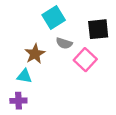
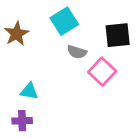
brown star: (35, 54) -> (17, 34), moved

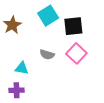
black square: (118, 35) -> (73, 26), moved
gray semicircle: (77, 52) -> (47, 54), moved

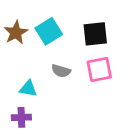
cyan square: (48, 16) -> (49, 31), moved
pink square: (76, 53) -> (99, 70), turned 36

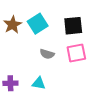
cyan triangle: (28, 89) -> (39, 83), moved
purple cross: (21, 117) -> (10, 83), moved

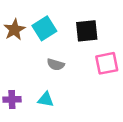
pink square: (76, 53) -> (107, 63), moved

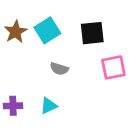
cyan triangle: (46, 99) -> (49, 106), turned -35

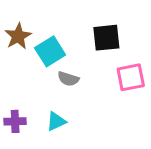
cyan square: (47, 30) -> (50, 51), moved

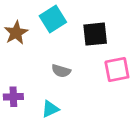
cyan square: (50, 51) -> (53, 19), moved
purple cross: (15, 121) -> (13, 97), moved

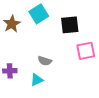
gray semicircle: (61, 71) -> (45, 61), moved

